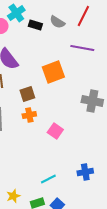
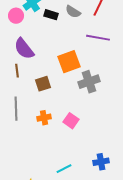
gray cross: (92, 101) -> (89, 82), moved, turned -30
orange cross: (29, 115) -> (44, 118), moved

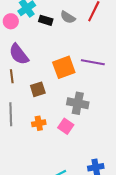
purple line: (98, 38) -> (93, 62), moved
gray cross: (89, 82) -> (78, 103), moved, turned 30

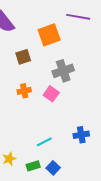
purple line: (93, 62) -> (78, 17), moved
gray cross: (78, 103) -> (63, 71), turned -30

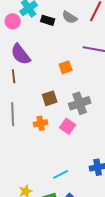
orange square: (49, 35) -> (66, 67), size x0.6
brown square: (23, 57) -> (50, 98), moved

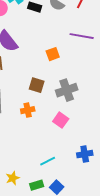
brown square: (50, 98) -> (37, 85), turned 35
pink square: (68, 126) -> (61, 120), moved

